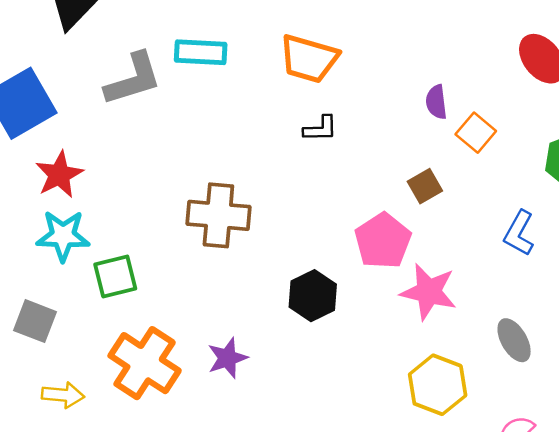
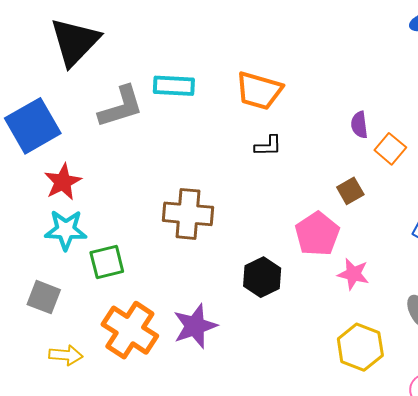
pink star: (429, 292) -> (353, 274), size x0.7
purple star: (227, 358) -> (195, 326), size x1.4

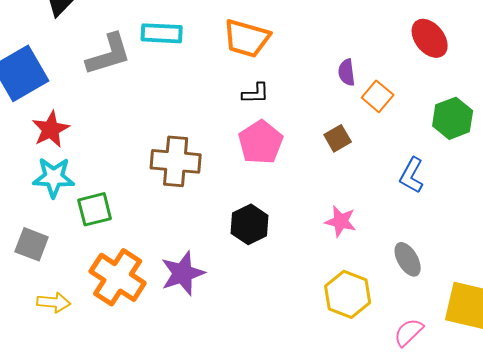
pink pentagon: (317, 234) -> (261, 142), moved

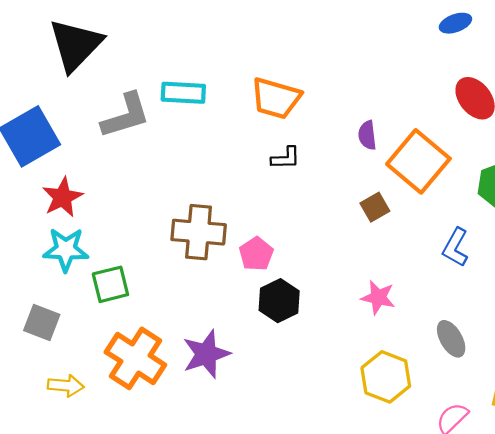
purple semicircle: (347, 72) -> (367, 135), moved
orange square: (378, 96) -> (418, 161), size x1.8
pink pentagon: (261, 142) -> (256, 254), moved, size x0.7

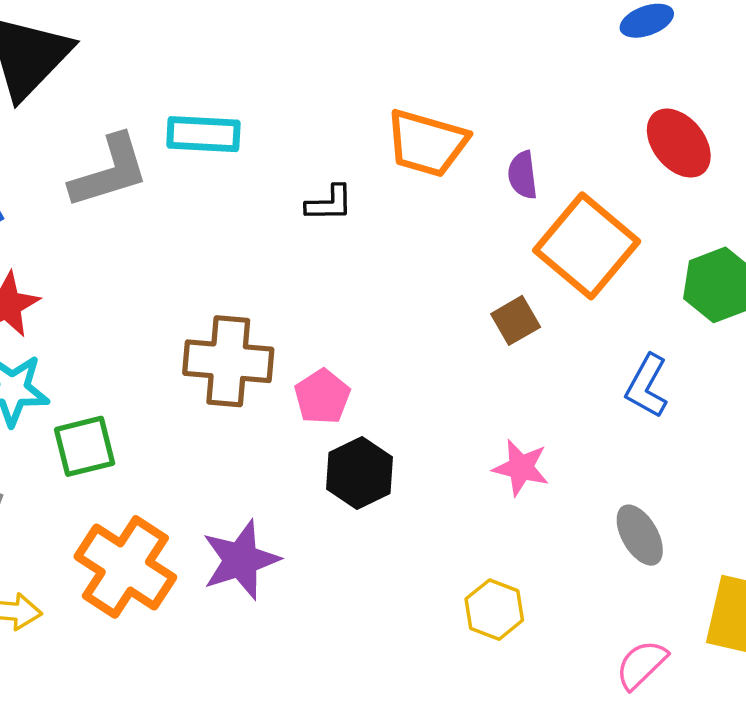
orange trapezoid: (276, 98) -> (427, 143), moved
purple semicircle: (367, 135) -> (523, 175), moved
black L-shape: (286, 158) -> (329, 203), moved
yellow hexagon: (386, 377) -> (494, 610), moved, size x0.7

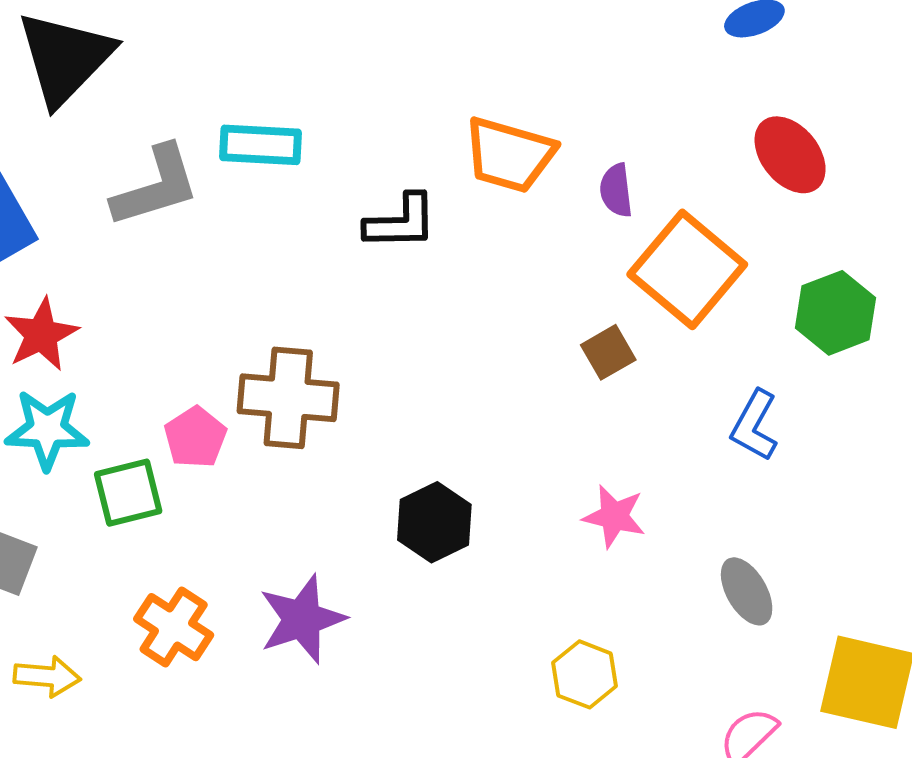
black L-shape: (329, 203) -> (401, 222), size x1.4
pink pentagon: (322, 397) -> (195, 437), moved
orange cross: (125, 567) -> (174, 627), size x0.7

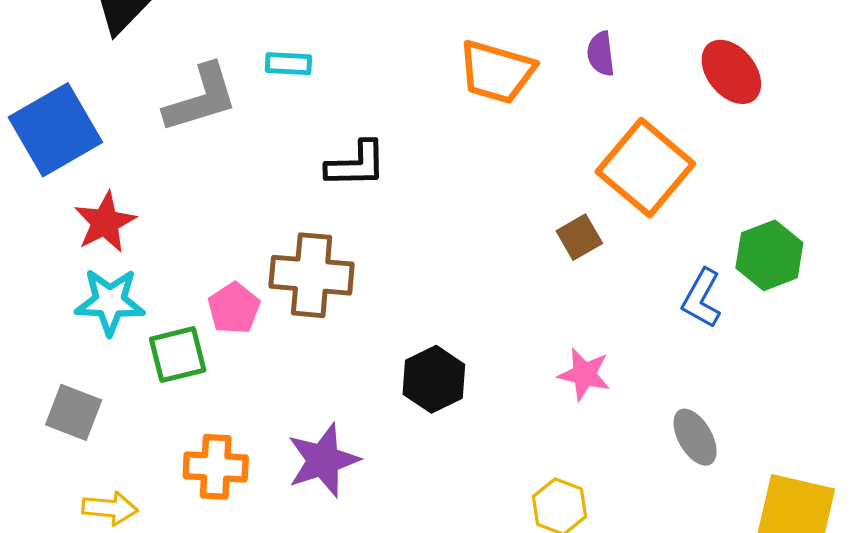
cyan rectangle: (261, 145) -> (288, 64), size x0.7
purple semicircle: (616, 190) -> (601, 54), moved
black L-shape: (401, 222) -> (356, 164), moved
green hexagon: (835, 313) -> (769, 255), moved
orange cross: (174, 627) -> (216, 467), turned -30

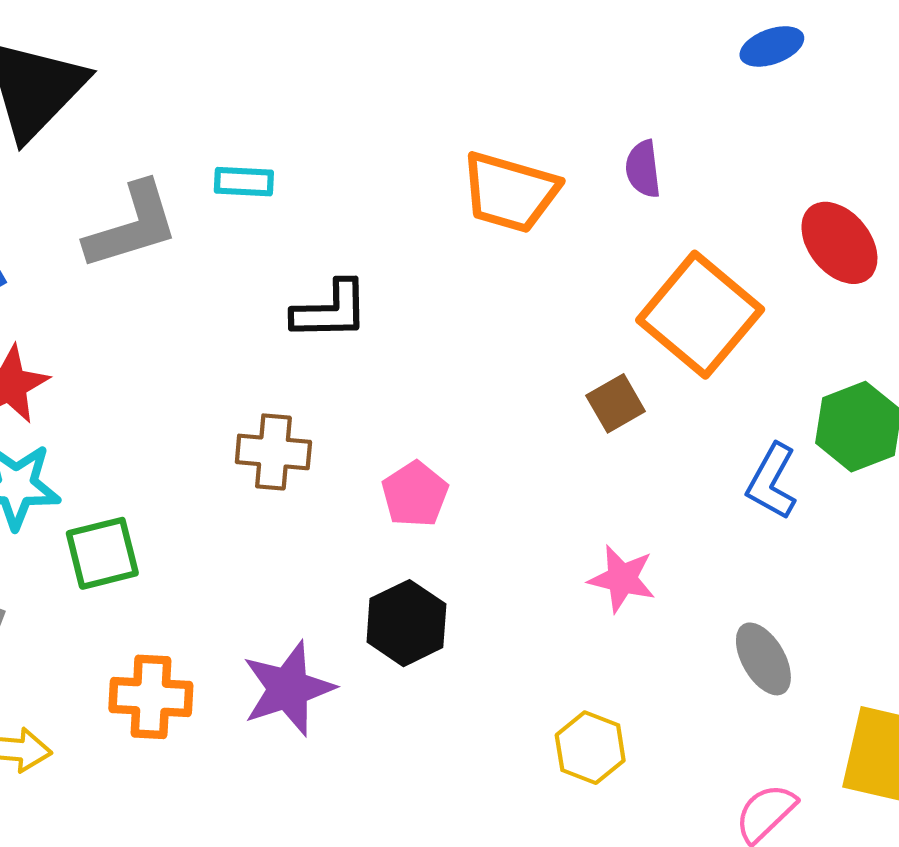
red ellipse: (731, 72) -> (839, 243), moved
brown cross: (312, 275) -> (273, 452), size x0.7
pink pentagon: (234, 308) -> (415, 494), moved
black hexagon: (434, 379) -> (406, 623), moved

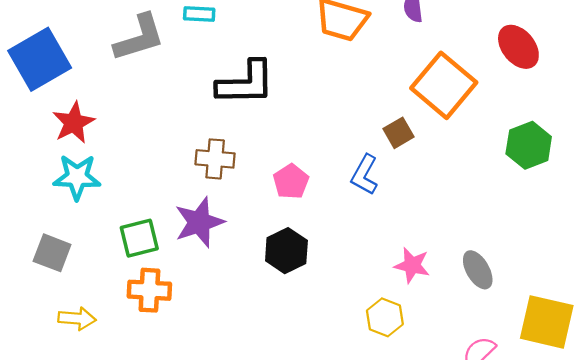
black L-shape: (330, 310) -> (246, 83), size x1.4
blue L-shape: (772, 482) -> (365, 175), moved
green square: (102, 553) -> (139, 238), moved
pink star: (622, 579) -> (412, 265), moved
purple star: (288, 689) -> (199, 222), moved

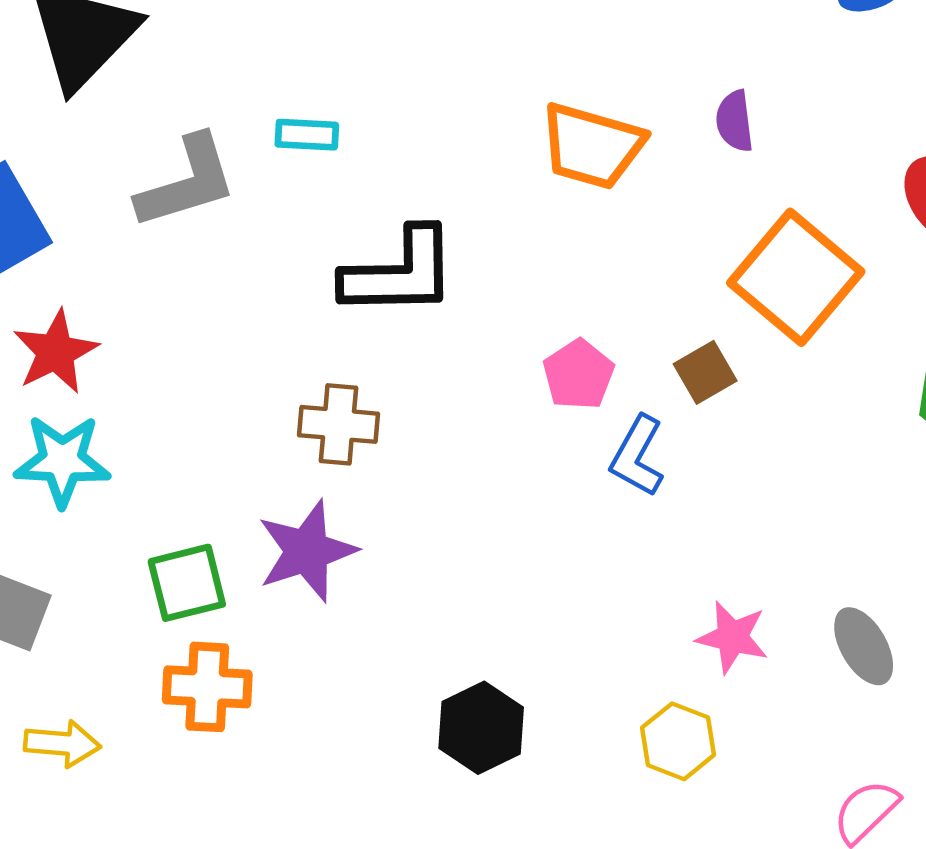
pink pentagon: (291, 182) -> (578, 375), moved
black hexagon: (286, 251) -> (481, 728), moved

